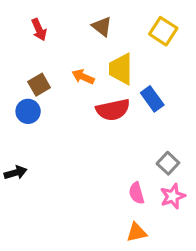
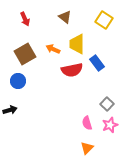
brown square: (39, 85) -> (25, 54), size x1.5
blue circle: (28, 111) -> (18, 81), moved
orange triangle: (137, 232) -> (87, 148), turned -32

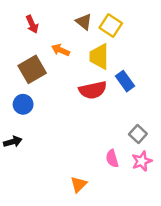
yellow square: (104, 20) -> (111, 26), moved
orange arrow: (53, 49) -> (60, 50), moved
orange triangle: (87, 148) -> (79, 184), moved

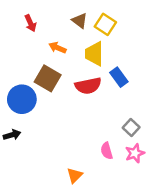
brown square: (32, 69) -> (48, 78), moved, turned -30
blue circle: (23, 104) -> (22, 99), size x1.5

